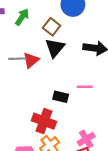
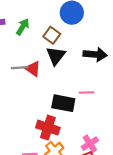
red triangle: (31, 60) -> (33, 69), turned -42
black rectangle: (61, 97) -> (63, 103), size x1.5

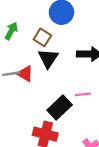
black rectangle: (63, 103) -> (60, 108), turned -50

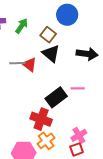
black triangle: (48, 58) -> (51, 54), turned -30

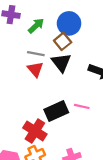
blue circle: (67, 15) -> (69, 23), moved
gray line: (17, 63) -> (36, 54), moved

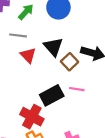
brown square: (63, 41) -> (70, 62), moved
gray line: (36, 54) -> (18, 35), moved

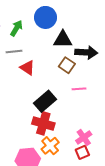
black triangle: (53, 47) -> (63, 39), moved, turned -36
black rectangle: (52, 95) -> (45, 101), moved

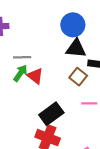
blue circle: (46, 17) -> (73, 25), moved
green arrow: (16, 28) -> (20, 73), moved

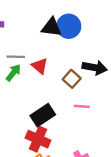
black triangle: (76, 48) -> (52, 27), moved
red triangle: (35, 76) -> (40, 66), moved

